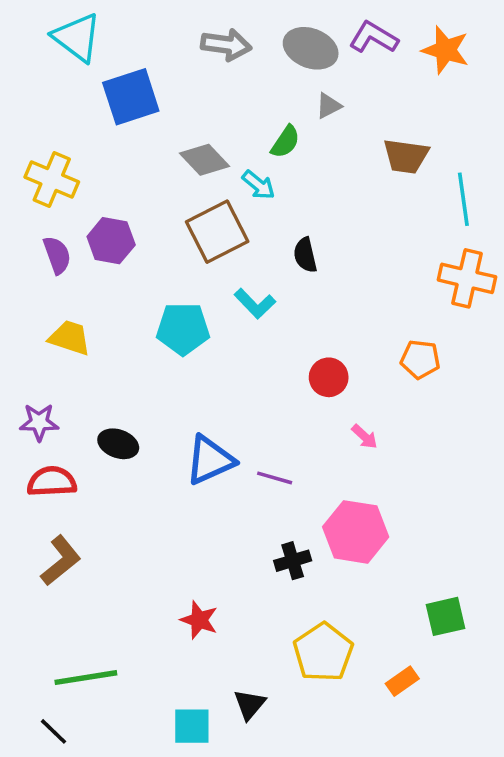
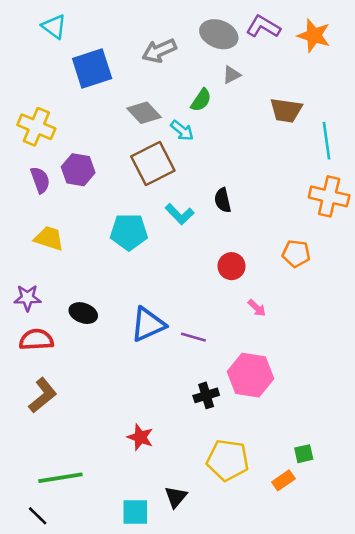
cyan triangle: (77, 37) -> (54, 27), size x0.7
gray arrow: (226, 45) -> (159, 51), moved, turned 148
black semicircle: (305, 255) -> (223, 200), moved
green square: (445, 616) -> (304, 454), moved, size x0.7
yellow pentagon: (323, 652) -> (228, 460), turned -30

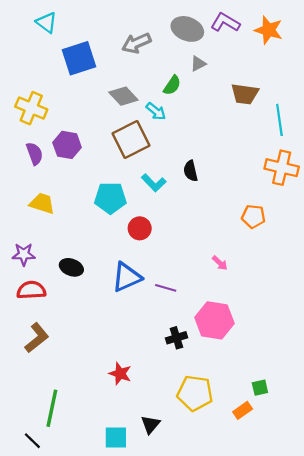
red circle: (231, 266) -> (140, 228), moved
green line: (60, 478) -> (52, 408), turned -69

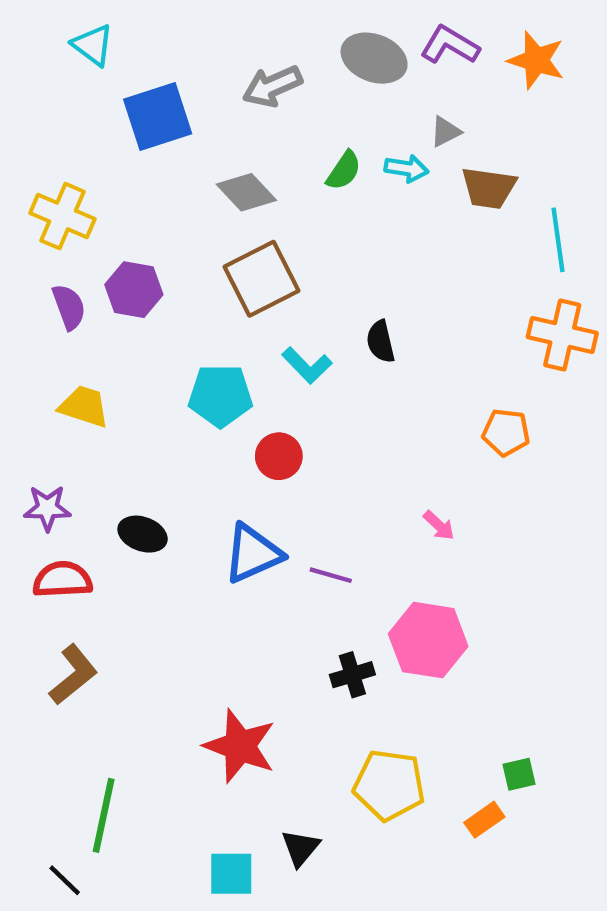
gray triangle: (198, 64) -> (445, 132), moved
cyan arrow: (156, 111) -> (406, 168), moved, turned -30
red star: (120, 374) -> (240, 746), size x1.6

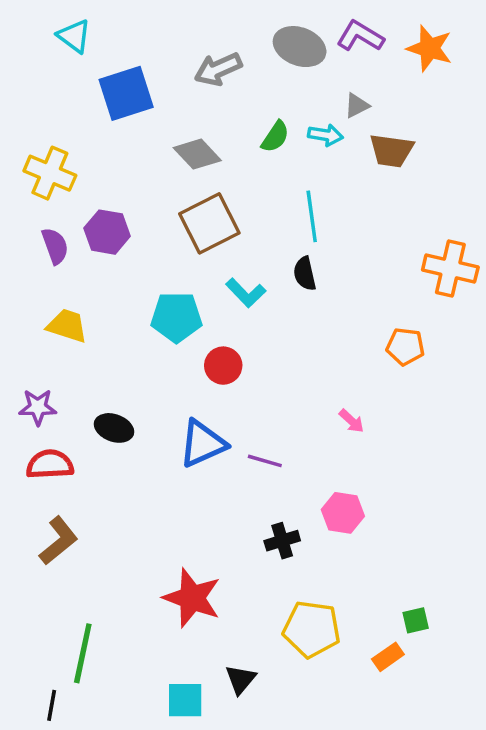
cyan line: (558, 240) -> (312, 216), moved
pink hexagon: (428, 640) -> (343, 513), size x0.7
black line: (65, 880) -> (52, 705), turned 56

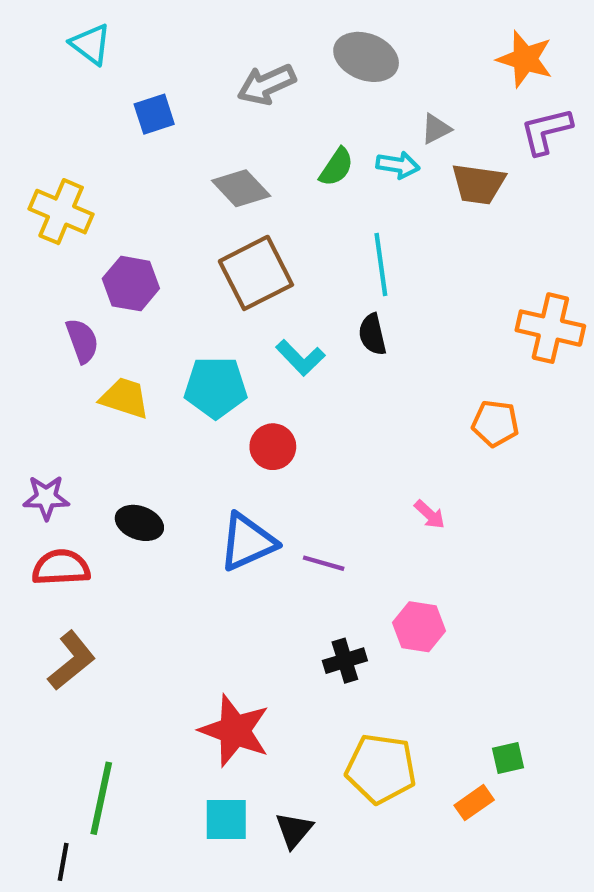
purple L-shape: (360, 36) -> (546, 131), moved, turned -45
blue square: (126, 93) -> (154, 114), size x0.6
purple semicircle: (55, 246) -> (82, 341), moved
yellow trapezoid: (67, 326) -> (125, 398), moved
cyan square: (185, 700) -> (226, 819), moved

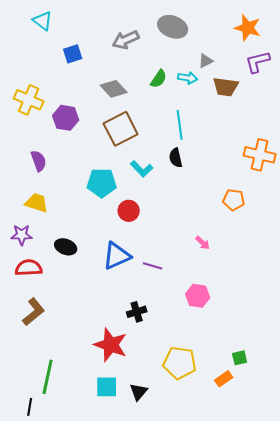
purple hexagon: (131, 284) -> (66, 118), moved
yellow trapezoid: (125, 398) -> (37, 203), moved
black cross: (345, 661) -> (137, 312), moved

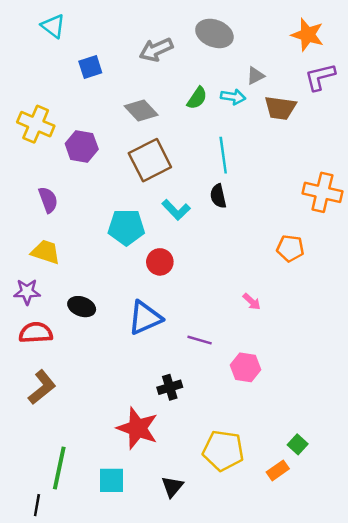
purple line: (153, 266) -> (200, 340), moved
green square: (240, 358) -> (298, 444), turned -35
cyan square: (107, 387) -> (111, 480), moved

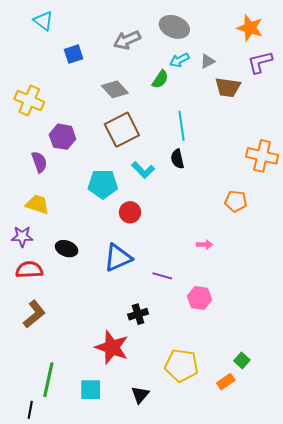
cyan arrow: (233, 97) -> (179, 60), moved, turned 144
purple hexagon: (82, 146) -> (62, 137), moved
pink arrow: (252, 302) -> (205, 245), turned -42

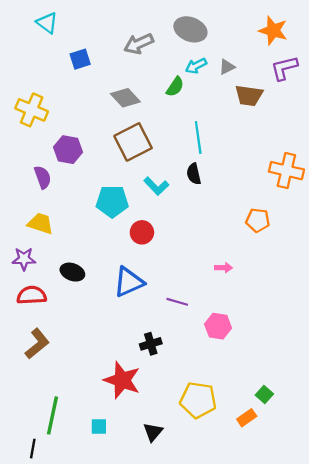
cyan square: (91, 390) -> (99, 426), size x0.7

